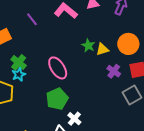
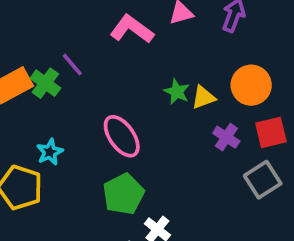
purple line: (32, 19) -> (72, 65), moved
green cross: (19, 62) -> (45, 83), moved

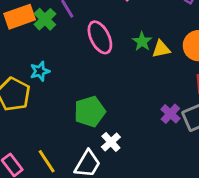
pink ellipse: (122, 136) -> (100, 37), moved
purple cross: (226, 137) -> (170, 114), moved

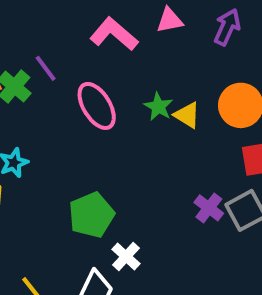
yellow triangle: (161, 49) -> (187, 115), turned 48

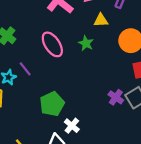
purple line: (46, 68) -> (25, 69), moved
yellow triangle: (187, 115) -> (101, 20), moved, turned -32

